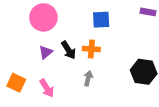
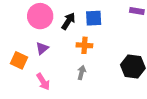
black arrow: (69, 50) -> (68, 21), moved, turned -114
orange square: (16, 83) -> (19, 60), moved

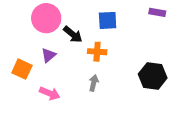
black arrow: (68, 21) -> (73, 34), moved, turned 96
pink arrow: (43, 82) -> (50, 93), turned -36

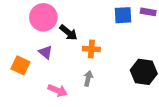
blue square: (108, 20) -> (123, 15), moved
purple triangle: (49, 55) -> (46, 52), turned -40
pink arrow: (50, 93) -> (58, 90), moved

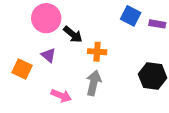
purple rectangle: (148, 12) -> (157, 24), moved
blue square: (123, 15) -> (131, 16), turned 30
gray arrow: (88, 78) -> (94, 83), size x1.5

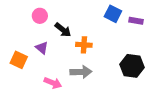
pink circle: (46, 18) -> (40, 16), size x0.6
gray arrow: (94, 83) -> (81, 72), turned 75

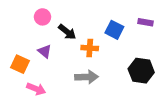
blue square: (113, 14) -> (114, 30), moved
pink arrow: (53, 83) -> (36, 89), moved

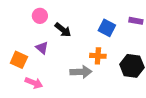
orange cross: (90, 48) -> (98, 56), moved

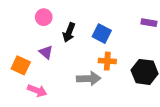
blue square: (107, 28) -> (102, 34), moved
black arrow: (63, 30) -> (69, 33), turned 72

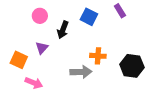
purple rectangle: (149, 23) -> (120, 11), moved, turned 48
blue square: (102, 34) -> (89, 17), moved
purple triangle: (46, 52) -> (42, 48), turned 32

